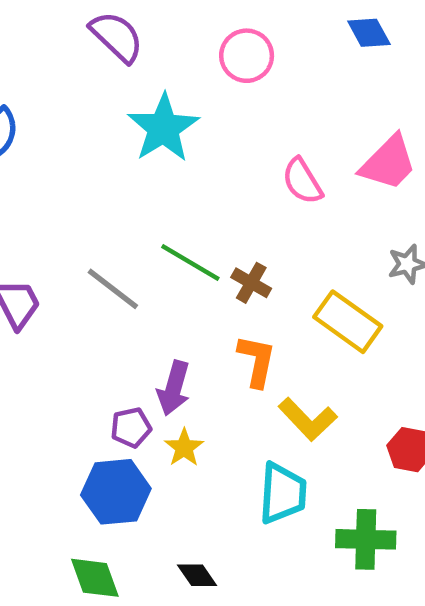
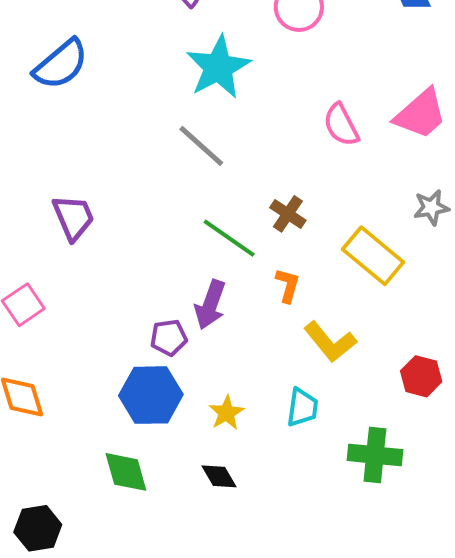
green line: (190, 262) -> (229, 238), moved
gray line: (113, 289) -> (201, 146), moved
orange L-shape: (257, 361) -> (288, 285), size x0.7
yellow star: (184, 448) -> (226, 413), moved
cyan trapezoid: (283, 493) -> (302, 407), size x0.7

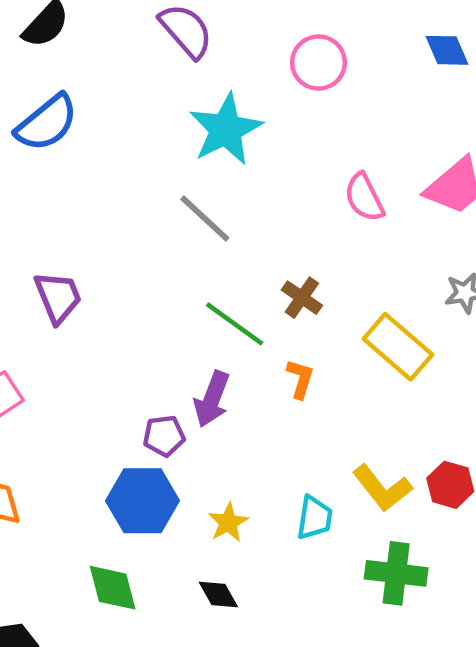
yellow L-shape: (330, 342) -> (382, 488), moved

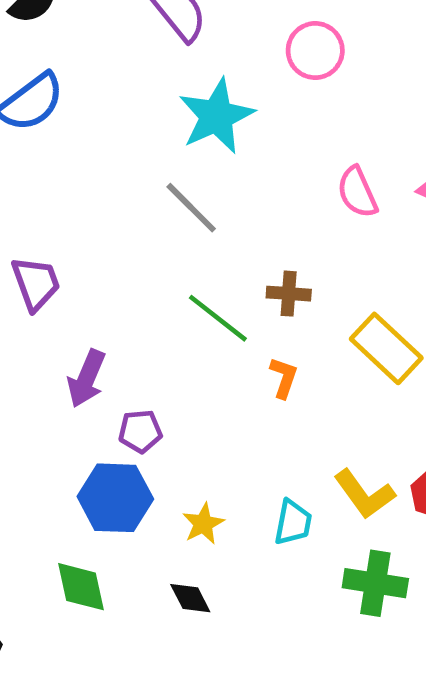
brown cross: (302, 298) -> (289, 294), turned -33
purple arrow: (212, 399) -> (86, 379), moved

